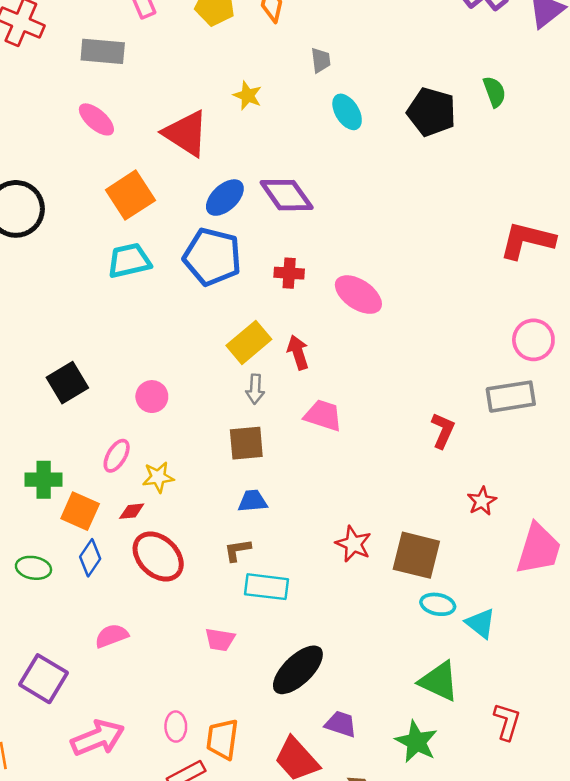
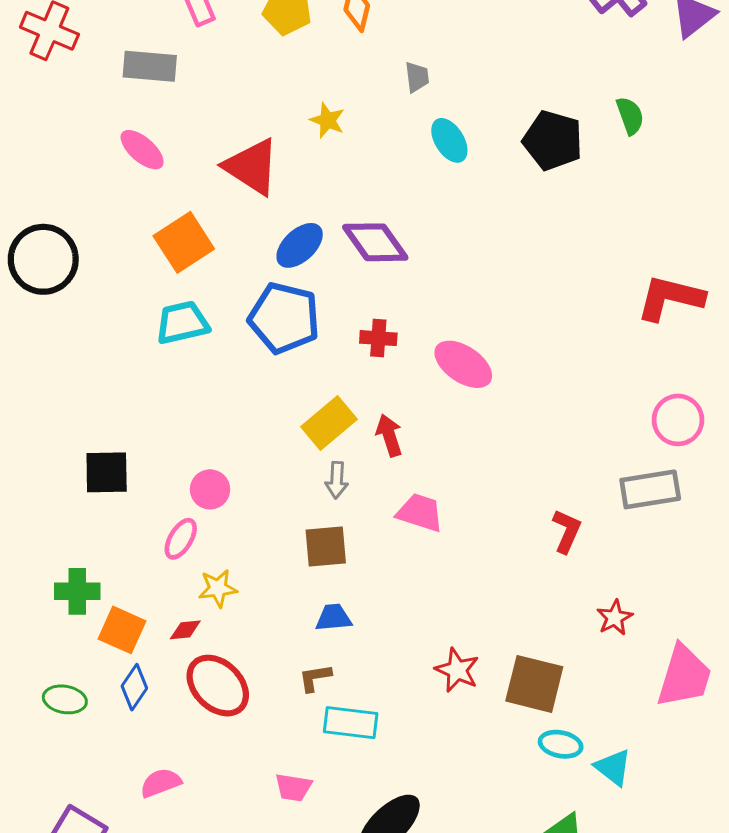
black square: (67, 383) -> (107, 472), turned 30
pink ellipse: (117, 456) -> (181, 539), moved

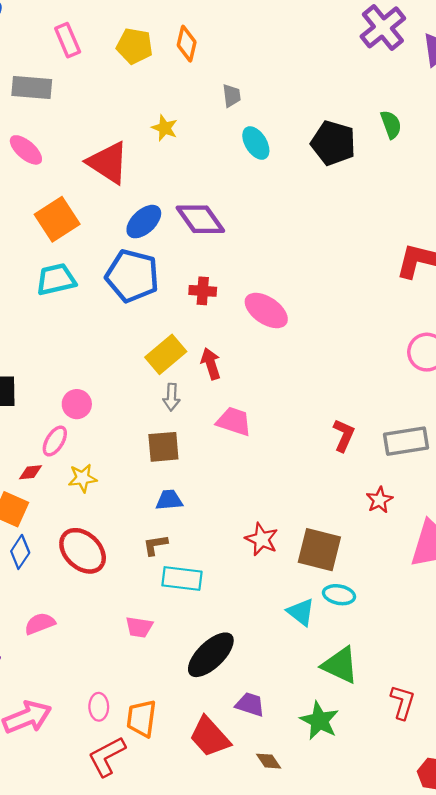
gray rectangle: (650, 489) -> (406, 441), moved
red diamond: (185, 630) -> (31, 472), moved
cyan triangle: (613, 767) -> (301, 612), moved

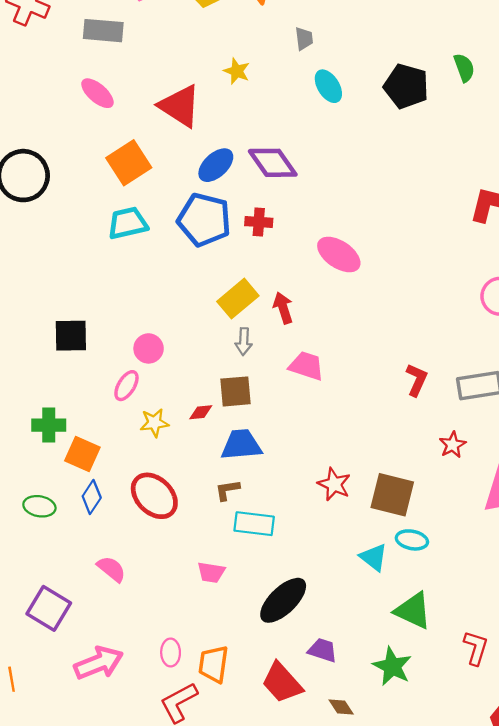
red cross: (203, 291) -> (259, 222), moved
red diamond: (31, 472) -> (201, 412), moved
blue trapezoid: (169, 500) -> (241, 445), size x1.5
pink semicircle: (40, 624) -> (111, 569), turned 60

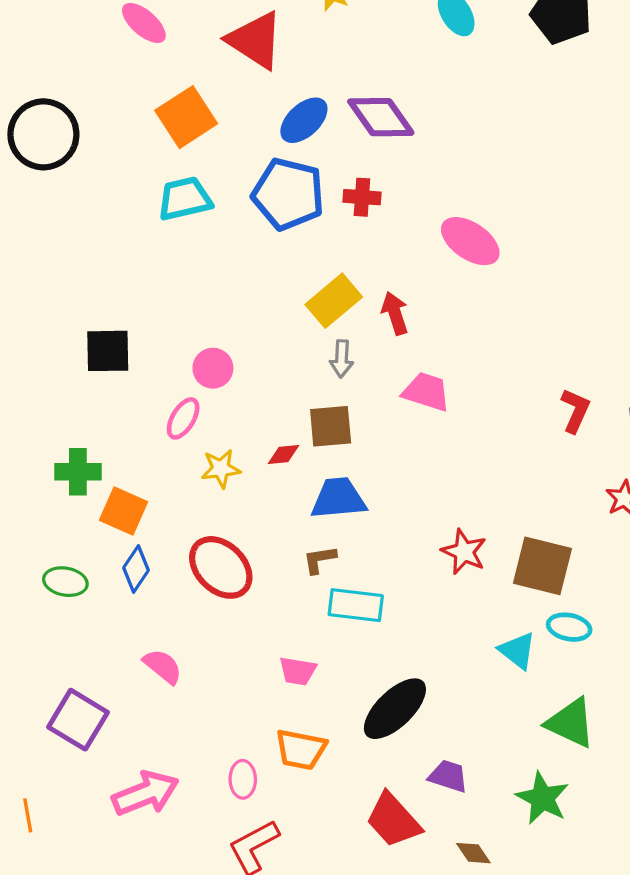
orange trapezoid: (214, 664) -> (301, 749), moved, turned -87

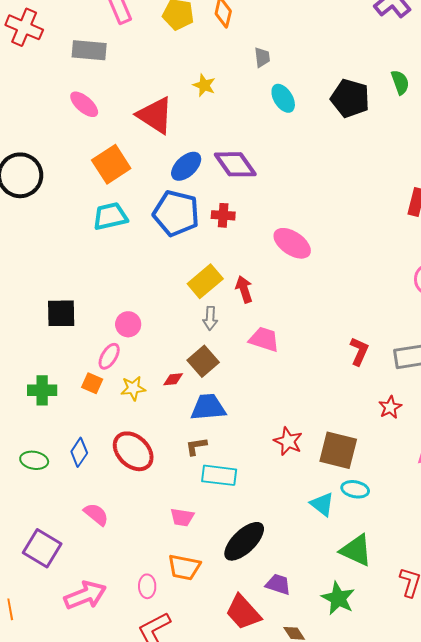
brown square: (331, 426) -> (203, 361), turned -36
orange square: (123, 511) -> (92, 383), moved, size x0.7

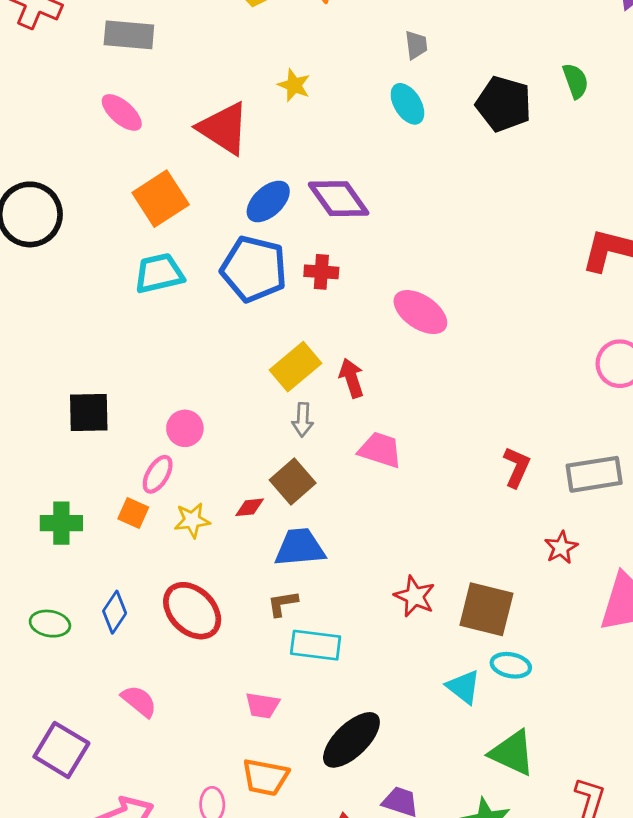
gray trapezoid: (262, 57) -> (416, 45), moved

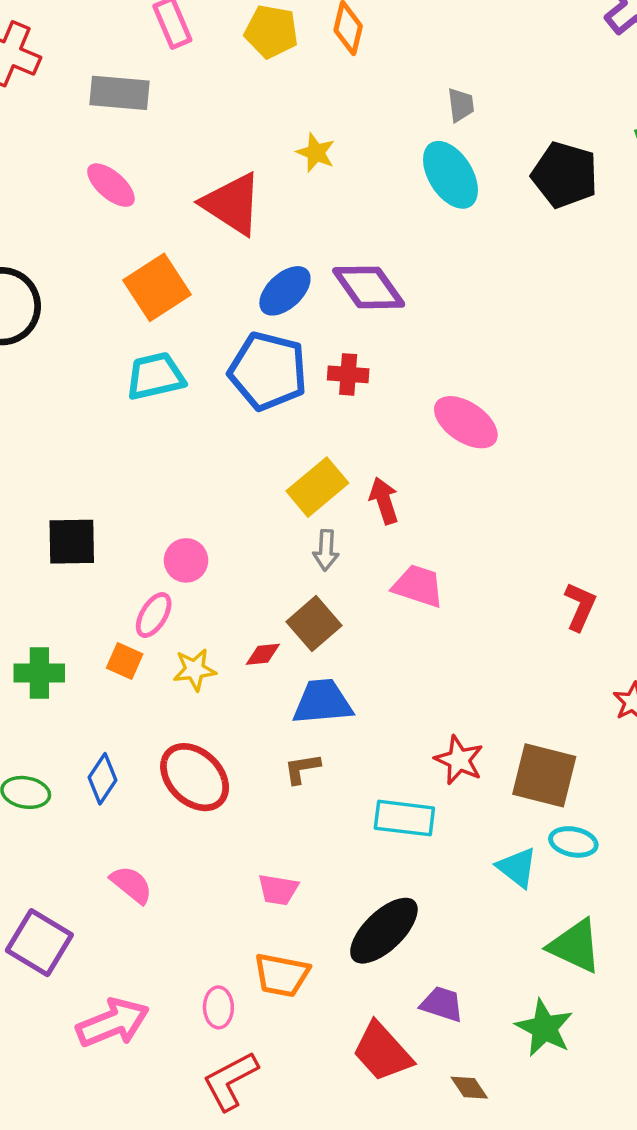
cyan ellipse: (407, 104) -> (450, 175), size x1.4
cyan rectangle: (316, 645) -> (404, 818), moved

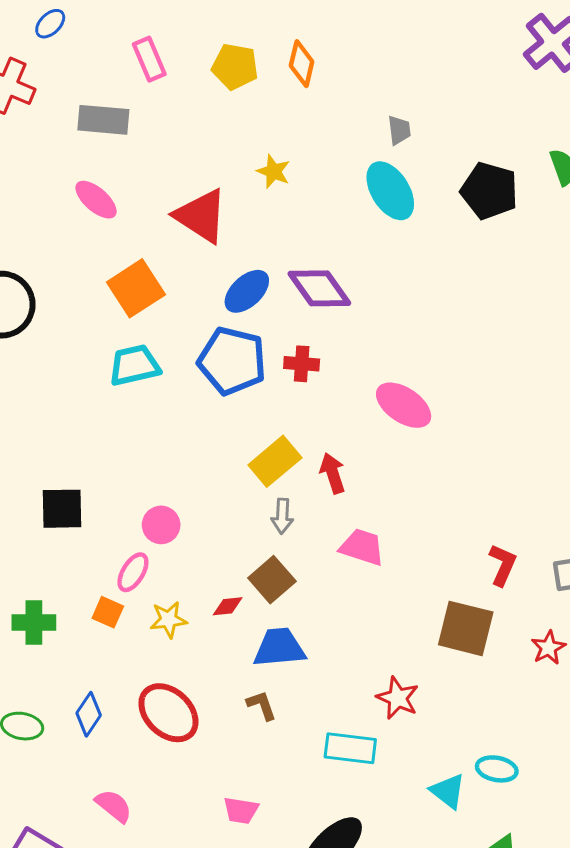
brown L-shape: (302, 769) -> (262, 705), turned 80
brown square: (544, 775) -> (466, 628), moved

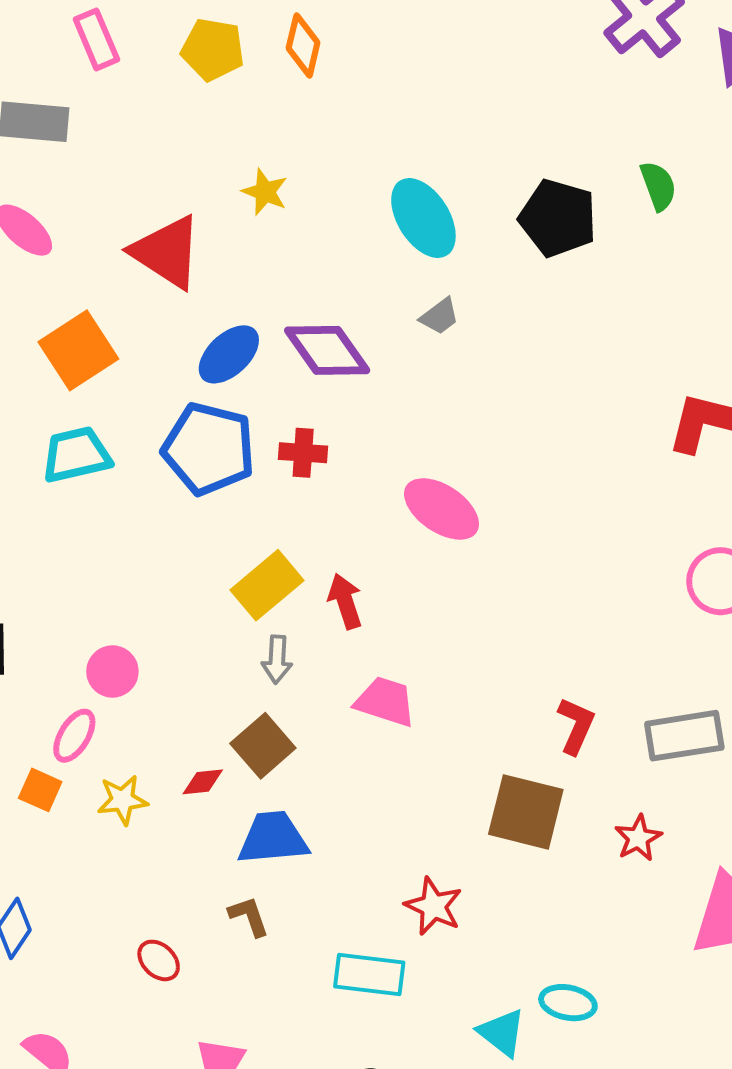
gray trapezoid: (399, 130) -> (440, 316), moved, turned 60
red ellipse: (168, 713) -> (159, 960), moved, size x0.5

